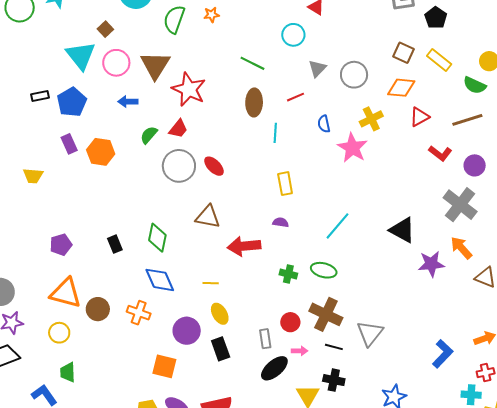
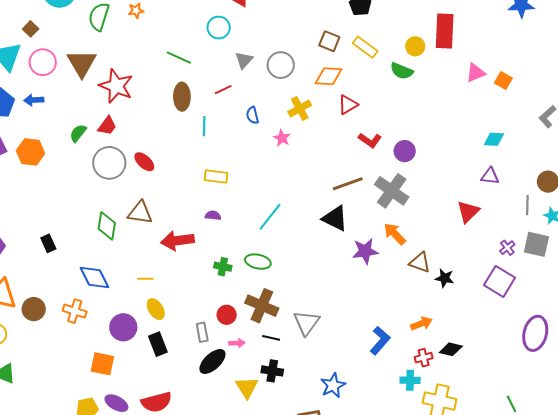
blue arrow: (128, 102) -> (34, 100), moved
brown line: (467, 120) -> (348, 184), moved
pink star: (352, 148) -> (282, 138), size x0.6
yellow rectangle: (285, 184) -> (216, 176), turned -70
green diamond: (157, 238) -> (107, 226), moved

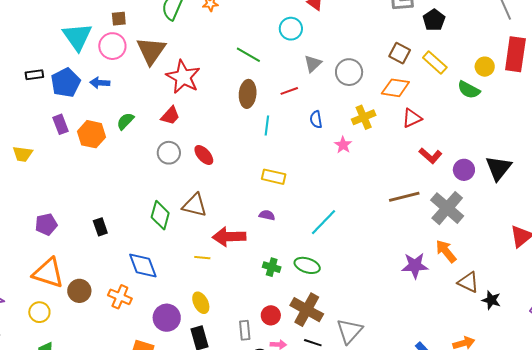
brown square: (31, 29) -> (119, 19), moved, turned 35
green semicircle: (78, 133) -> (125, 121), moved
gray circle: (109, 163) -> (169, 153), size x0.7
black triangle: (335, 218) -> (498, 168), moved, turned 36
yellow line: (145, 279) -> (202, 258), moved

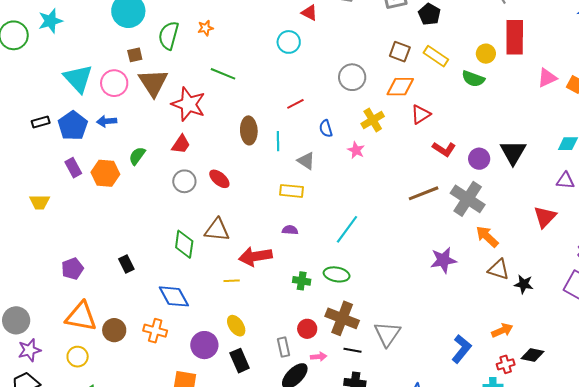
brown square: (119, 19) -> (135, 55), moved
green line: (248, 55) -> (223, 74), moved
gray triangle: (313, 64) -> (306, 161), moved, turned -36
brown ellipse: (248, 94) -> (249, 130), moved
orange arrow: (446, 251) -> (487, 237), moved

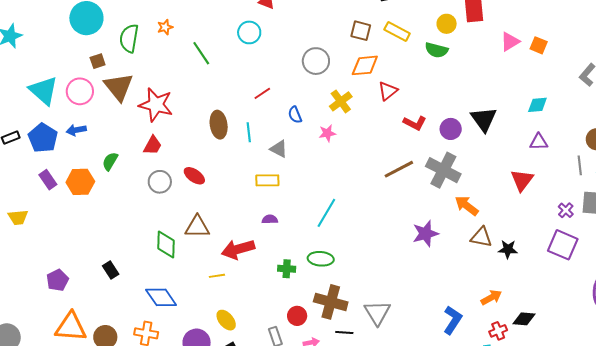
green line: (223, 74) -> (201, 53), moved, turned 40
pink star: (356, 150) -> (327, 133), turned -30

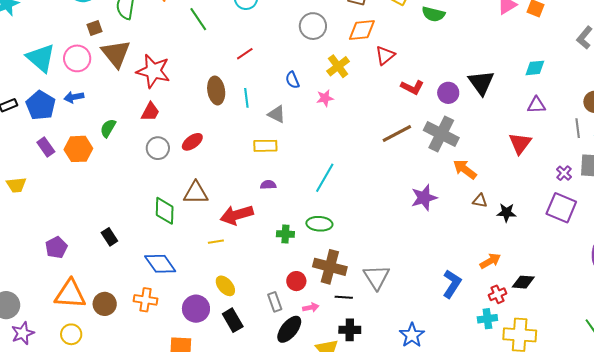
red line: (262, 93) -> (245, 54), moved
red ellipse: (194, 176) -> (192, 142), turned -70
brown triangle: (481, 237) -> (480, 201), size x0.7

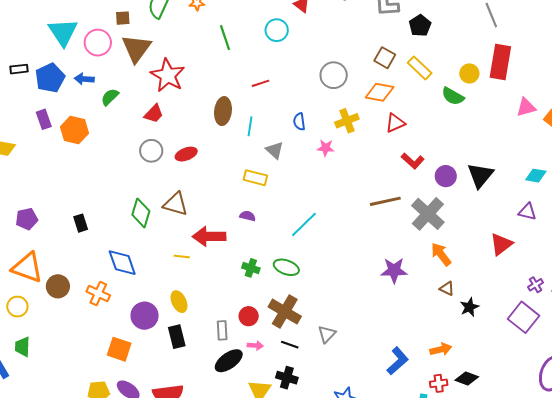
green semicircle: (108, 128) -> (110, 97), moved
black star: (506, 213) -> (469, 307), turned 30
gray triangle: (376, 277) -> (327, 334), size x0.7

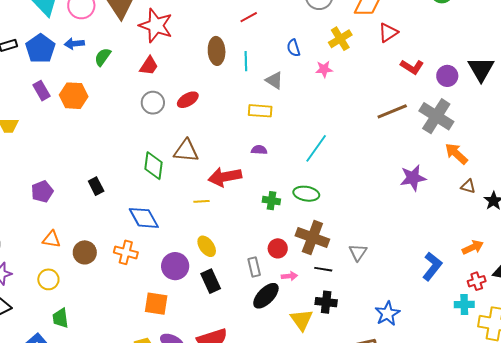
orange triangle: (27, 268) -> (51, 239), size x0.6

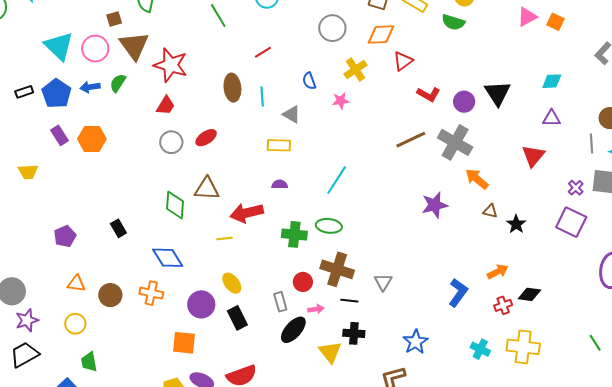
green semicircle: (103, 57) -> (118, 83), moved
green cross: (271, 201) -> (294, 234), size x1.4
cyan cross: (464, 305) -> (480, 349), moved, turned 30

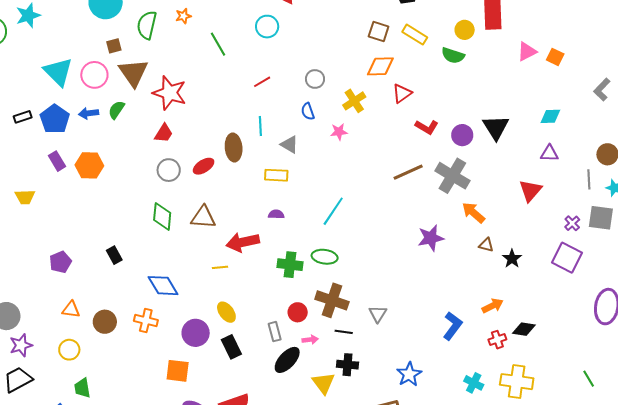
gray circle: (332, 28) -> (315, 79), moved, size x0.7
brown ellipse: (232, 88) -> (234, 147), moved
green diamond: (175, 205) -> (162, 216), moved

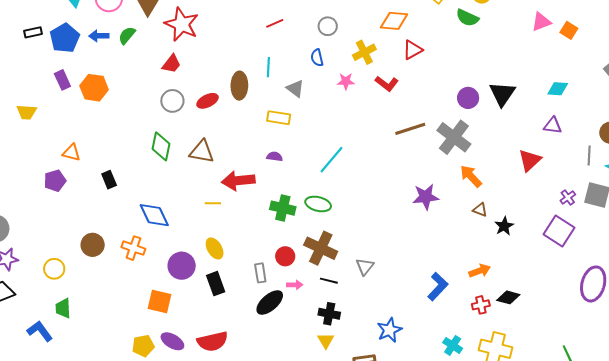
red L-shape: (427, 127) -> (387, 84), moved
orange triangle: (71, 310) -> (72, 153), moved
yellow triangle: (323, 383) -> (326, 341), moved, size x0.7

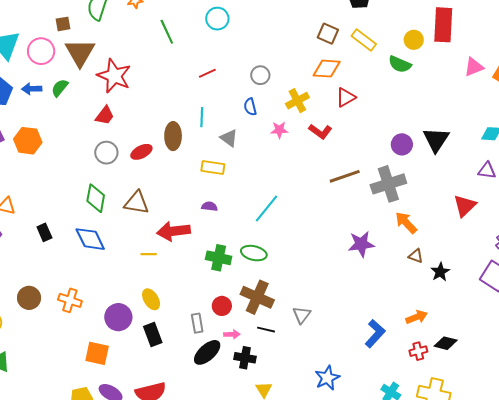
gray cross: (454, 137) -> (388, 184), turned 36
blue diamond: (154, 215) -> (90, 239), moved
black cross: (329, 314) -> (245, 358), moved

